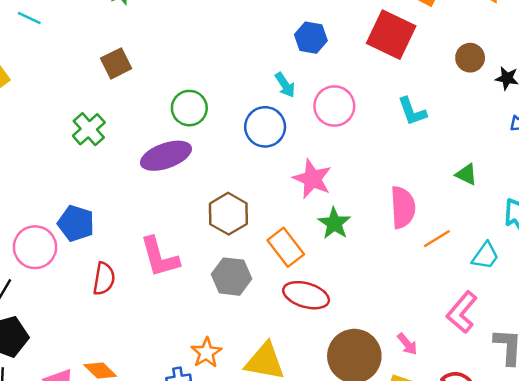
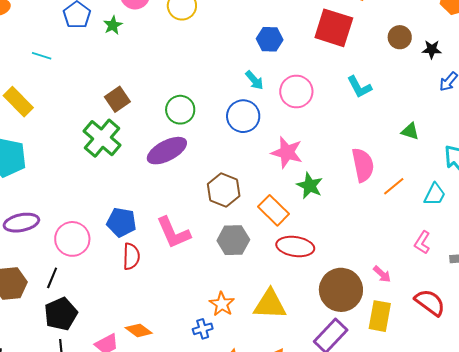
brown square: (116, 63) -> (117, 99), moved
green cross: (89, 129) -> (102, 138), size x1.4
blue pentagon: (76, 223) -> (121, 222), moved
pink L-shape: (462, 312) -> (422, 242), size x0.7

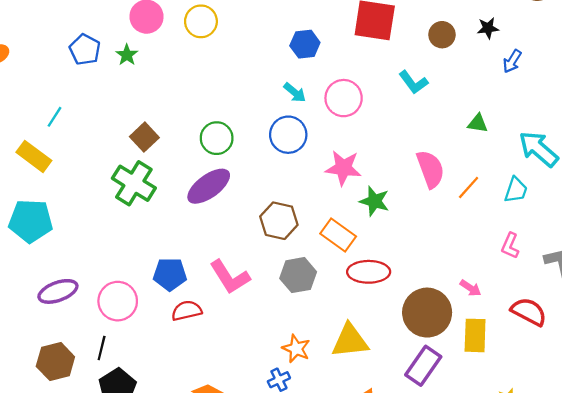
brown circle: (400, 37) -> (442, 35), moved
cyan line: (42, 56) -> (55, 117), moved, turned -66
red semicircle: (131, 256) -> (187, 311), turned -96

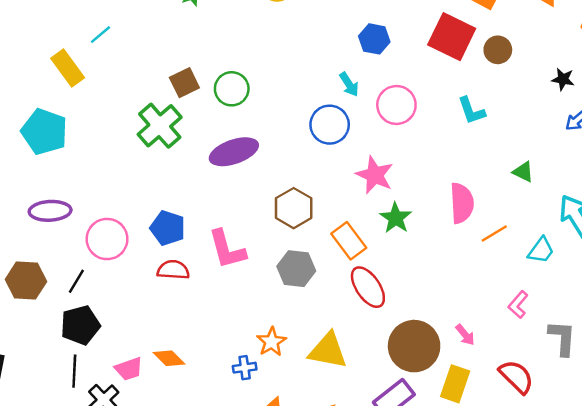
brown circle: (442, 35) -> (498, 50), moved
green circle: (217, 138) -> (232, 89), moved
red ellipse: (369, 272) -> (368, 287), turned 39

